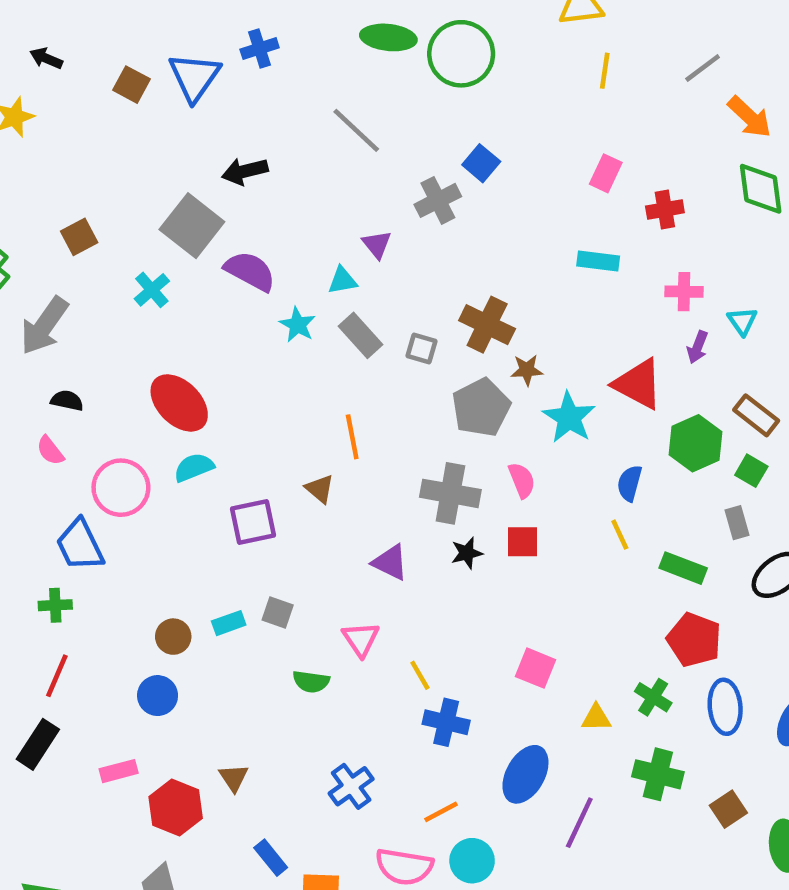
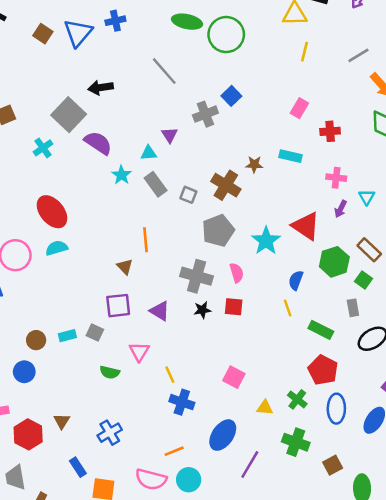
brown star: (527, 370) -> (254, 164), moved
purple square: (253, 522) -> (118, 306), moved
blue cross: (351, 786) -> (110, 433), moved

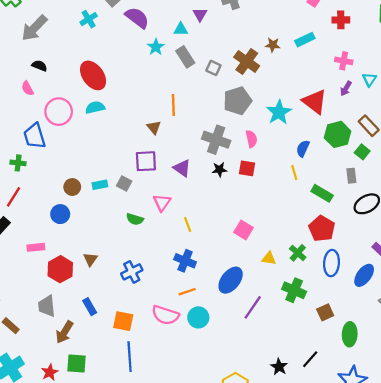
cyan rectangle: (290, 156) -> (305, 40), turned -42
blue cross: (182, 402) -> (185, 261), moved
blue rectangle: (78, 467) -> (90, 307), moved

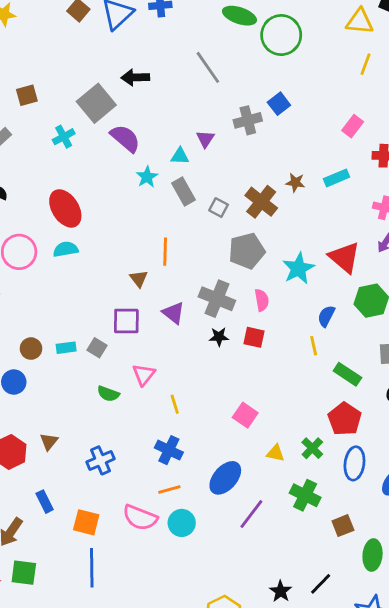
purple triangle: (182, 168) -> (173, 313), moved

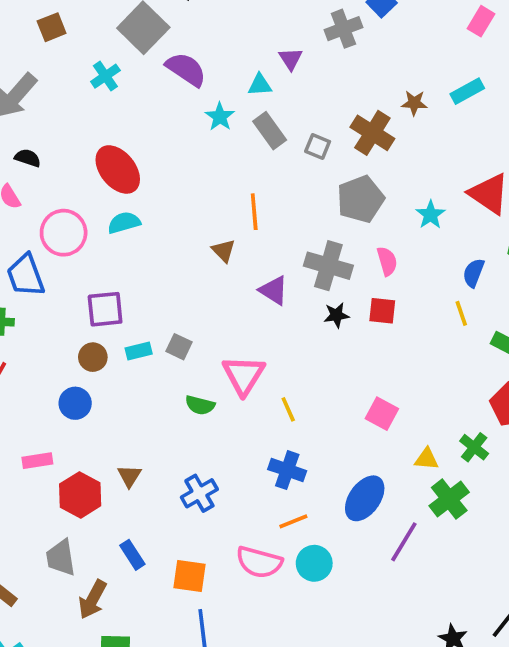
cyan star: (298, 268) -> (430, 215), size x0.7
purple square: (126, 321) -> (105, 309), moved
pink triangle: (144, 375) -> (244, 375), size x1.4
green cross: (305, 495) -> (449, 499), moved, turned 32

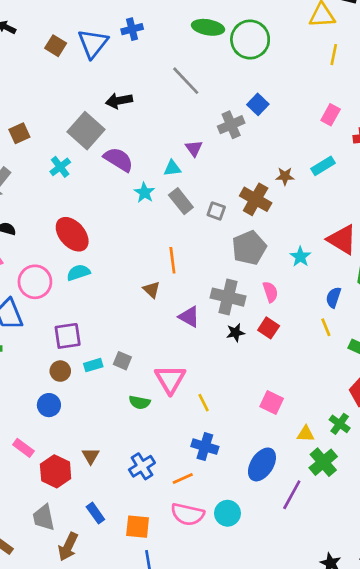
red square: (382, 311) -> (269, 328), turned 30
pink rectangle: (37, 461) -> (23, 448), turned 48
orange line: (293, 521) -> (183, 479), moved

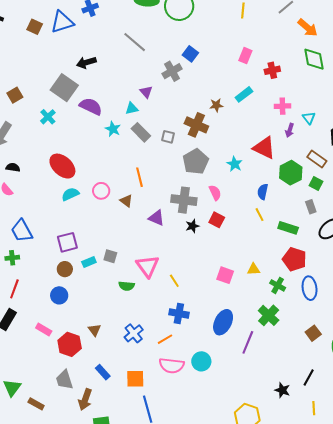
blue triangle: (93, 43) -> (62, 22), turned 40
pink circle: (35, 282) -> (101, 191), moved, size x0.7
yellow triangle: (306, 434) -> (254, 269), moved

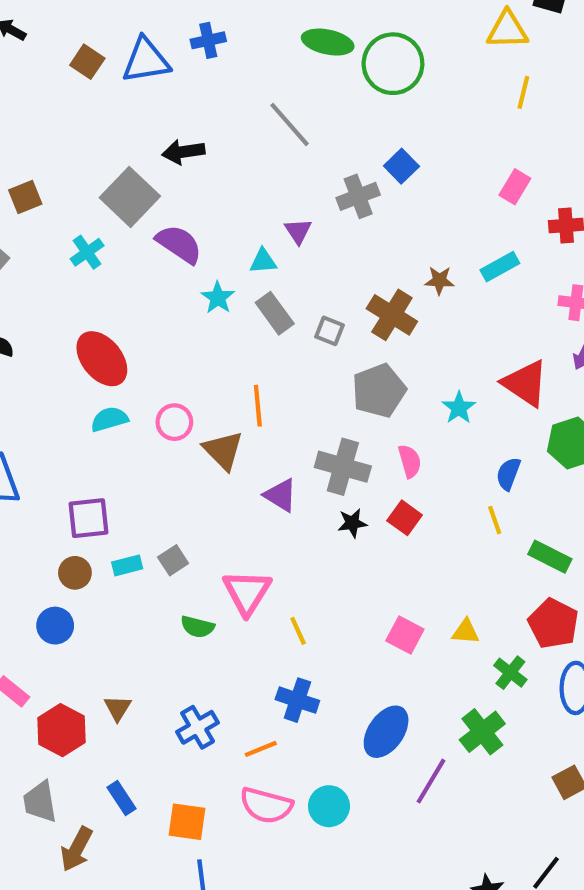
brown triangle: (126, 201) -> (223, 450), size x1.5
gray square: (110, 256) -> (173, 560), turned 32

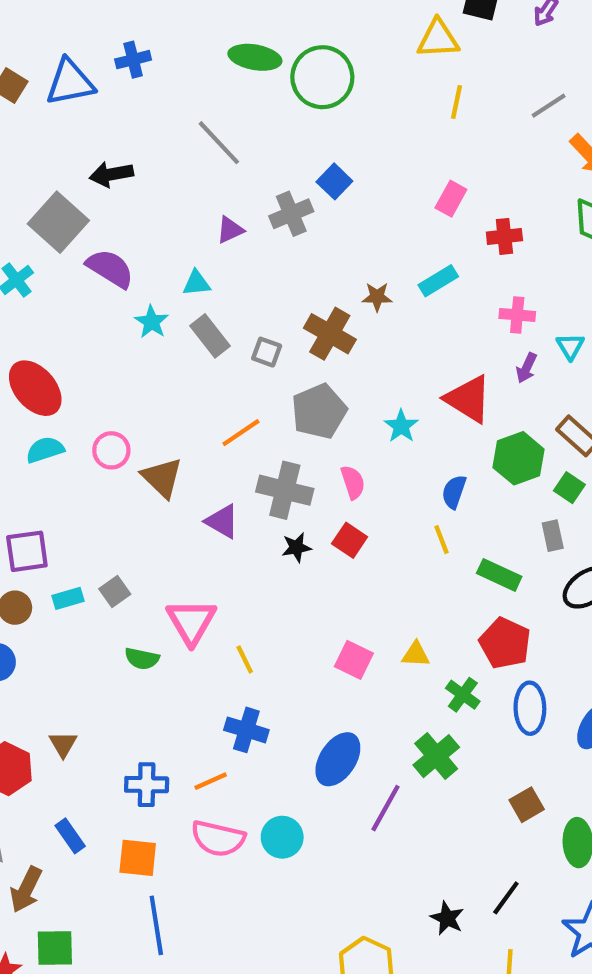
purple triangle: (298, 231) -> (230, 230), moved, turned 40
orange line: (258, 406) -> (241, 433), moved, turned 63
blue cross: (198, 727) -> (147, 785), moved, turned 33

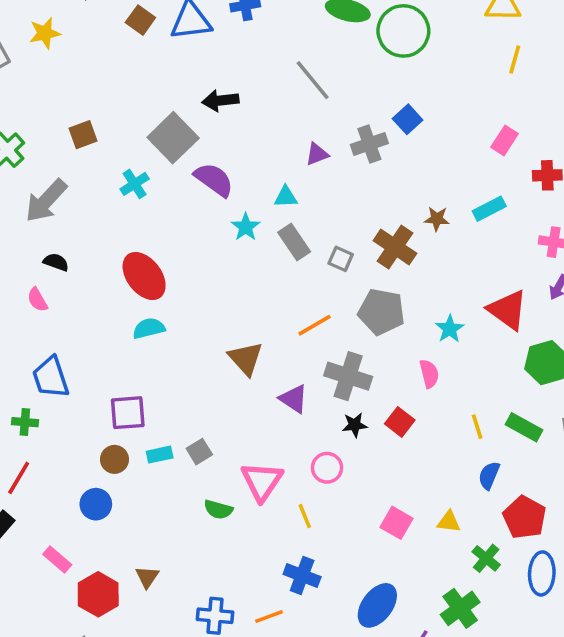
gray pentagon: (319, 411) -> (381, 312), turned 30
pink circle: (111, 450) -> (327, 468), moved
pink semicircle: (353, 482) -> (429, 374), moved
blue semicircle: (454, 492) -> (489, 475), moved
green rectangle: (499, 575) -> (524, 427), moved

